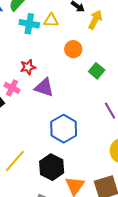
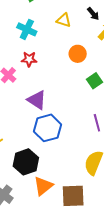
cyan cross: (29, 24) -> (27, 29), moved
purple triangle: (44, 87) -> (37, 100), moved

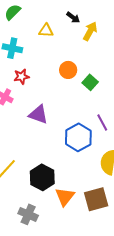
orange circle: (78, 54) -> (68, 70), moved
blue hexagon: (47, 128) -> (78, 137), moved

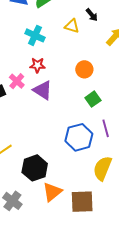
black arrow: (73, 17) -> (92, 15), moved
green square: (90, 82) -> (93, 99), moved
purple triangle: (38, 114) -> (43, 90), moved

